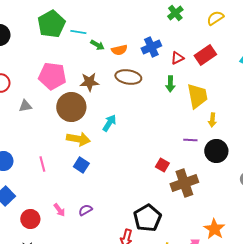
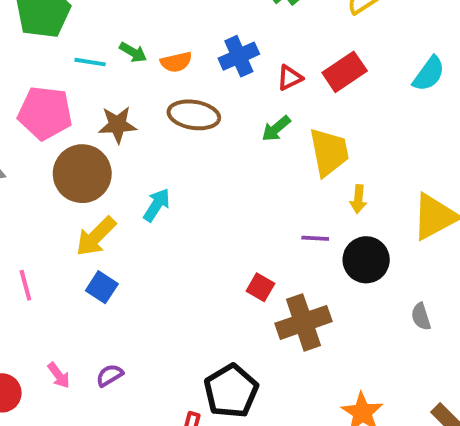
cyan line: (78, 32) -> (90, 62), moved
green arrow: (170, 84) -> (276, 129), turned 49
yellow arrow: (78, 139) -> (96, 236), turned 125

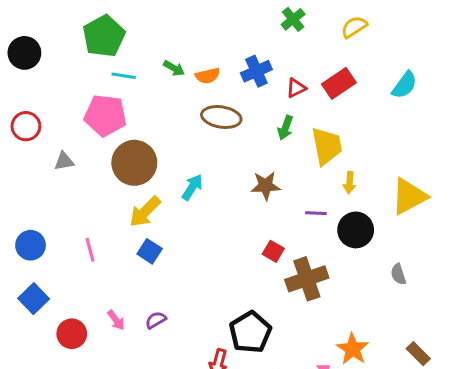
cyan line: (90, 62) -> (124, 76), moved
brown star: (117, 125) -> (266, 186), moved
green arrow: (276, 129) -> (285, 128), turned -30

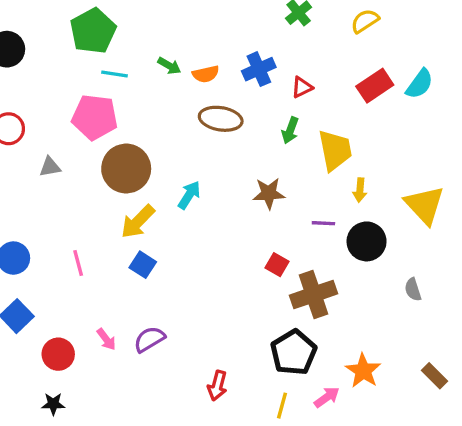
red rectangle: (339, 83) -> (375, 86), moved
yellow triangle: (409, 196) -> (425, 205), turned -45
purple semicircle: (156, 320) -> (149, 339), size x1.4
black pentagon: (250, 332) -> (294, 353), moved

